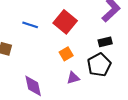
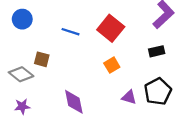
black pentagon: (99, 65) -> (158, 91), moved
purple triangle: (73, 78) -> (129, 97), moved, turned 32

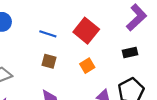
brown square: (42, 59) -> (49, 61), moved

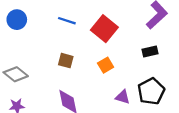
blue line: (48, 34) -> (67, 21), moved

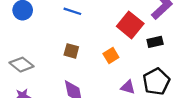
red square: (104, 29) -> (130, 25), moved

